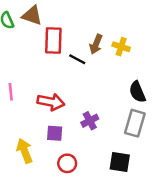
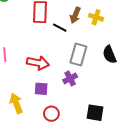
gray rectangle: (135, 123) -> (78, 55), moved

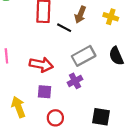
yellow cross: (96, 17) -> (111, 17), moved
gray rectangle: (78, 55) -> (84, 56), turned 45

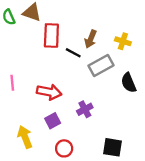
gray rectangle: (84, 56) -> (101, 65), moved
purple square: (44, 92) -> (53, 121), turned -32

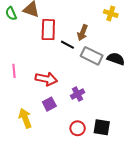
yellow cross: (123, 41) -> (111, 13), moved
gray rectangle: (101, 65) -> (92, 56), turned 55
black semicircle: (129, 83) -> (116, 59), moved, turned 132
red circle: (64, 148) -> (78, 128), moved

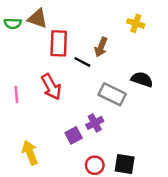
green semicircle: (11, 13) -> (13, 23), turned -64
gray rectangle: (92, 56) -> (112, 94), moved
red arrow: (46, 79) -> (51, 87), moved, turned 50
purple square: (49, 104) -> (74, 135), moved

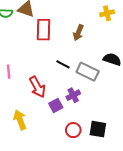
yellow cross: (136, 23) -> (107, 13), turned -32
black line: (82, 62) -> (63, 64), moved
red arrow: (51, 87) -> (37, 87), moved

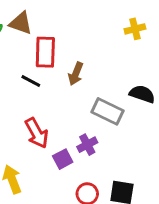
brown arrow: (78, 33) -> (76, 74), moved
black line: (63, 64) -> (31, 81), moved

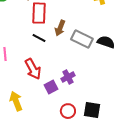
black line: (31, 81) -> (39, 38), moved
gray rectangle: (107, 111) -> (82, 39), moved

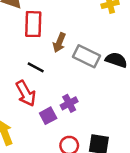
black line: (39, 38) -> (36, 67), moved

